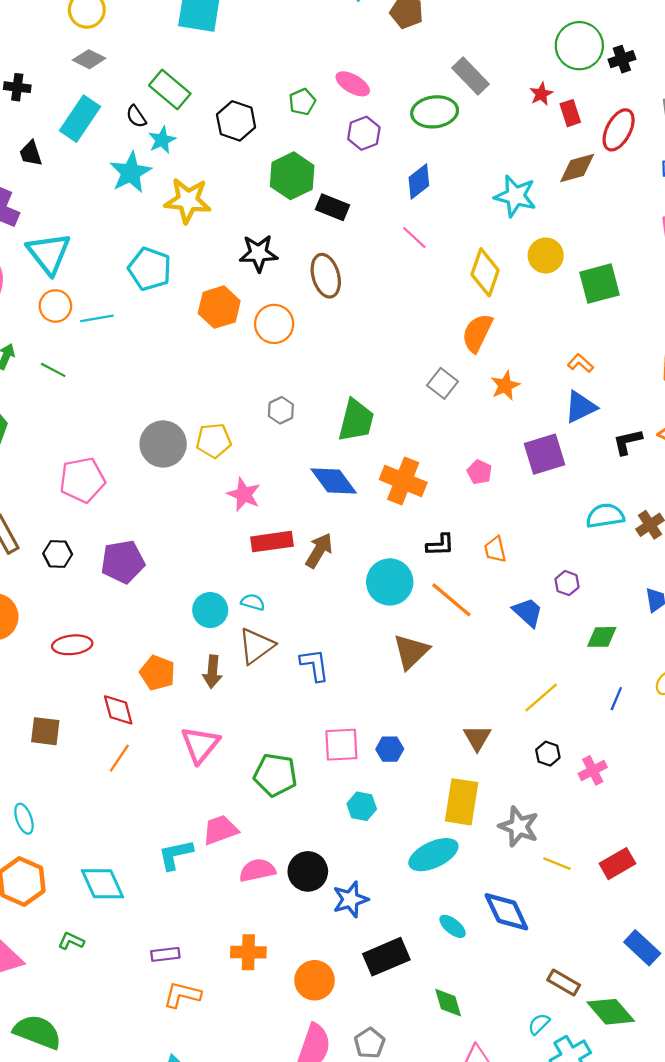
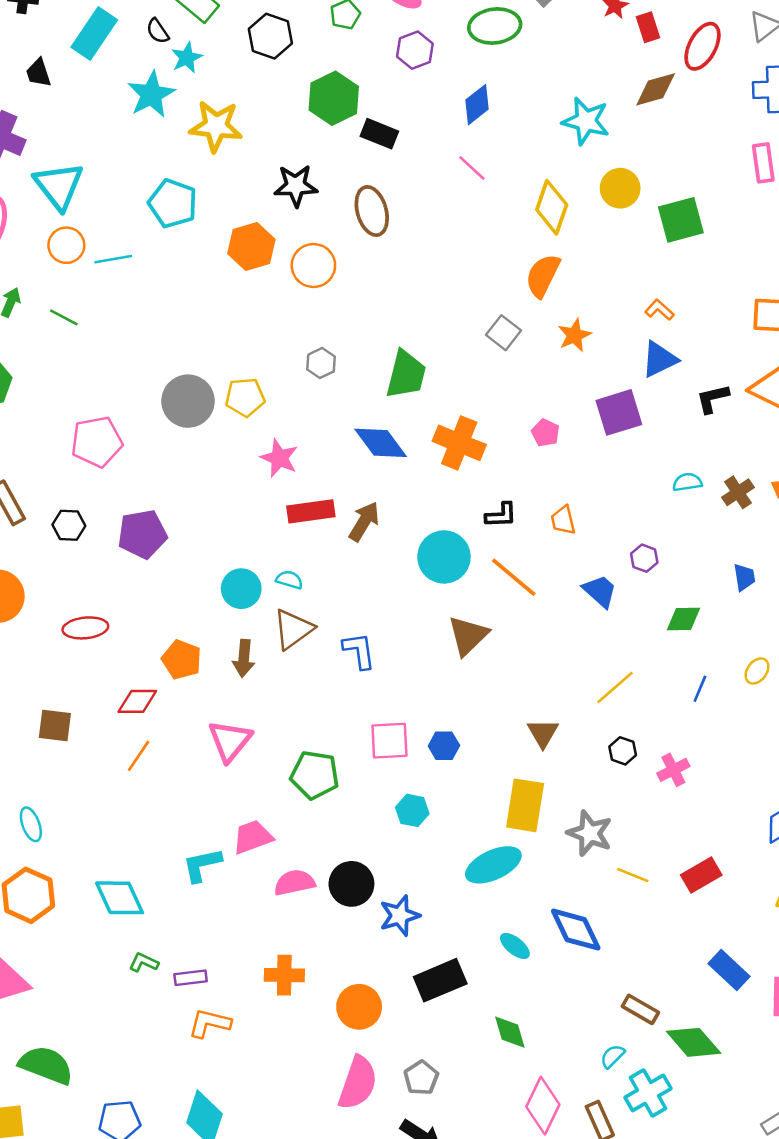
cyan semicircle: (605, 516) -> (687, 482), size x0.7
red diamond: (118, 710) -> (137, 701), turned -75
green L-shape: (71, 941) -> (144, 962), moved

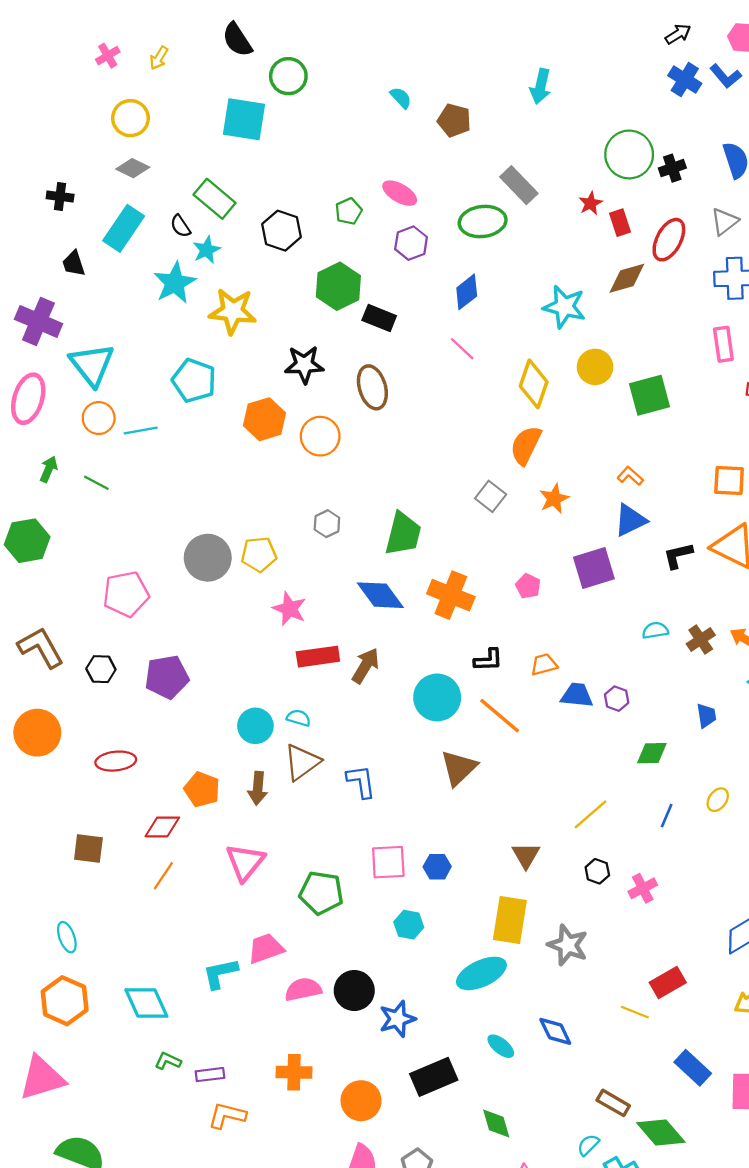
orange trapezoid: (563, 520) -> (544, 665), turned 88
blue trapezoid: (600, 591) -> (577, 695), moved, turned -36
yellow line: (633, 875) -> (635, 1012), moved
blue diamond: (576, 930) -> (555, 1031), size x0.7

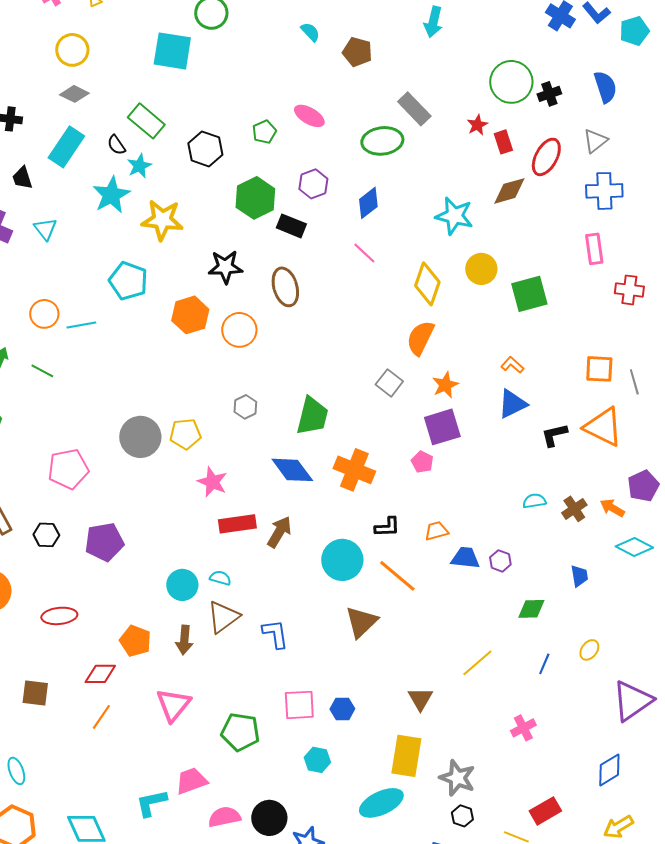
purple hexagon: (411, 243) -> (313, 184), moved
cyan triangle: (92, 365) -> (45, 229), moved, size x0.6
purple square: (594, 568) -> (442, 427), moved
black hexagon: (597, 871) -> (462, 816), moved

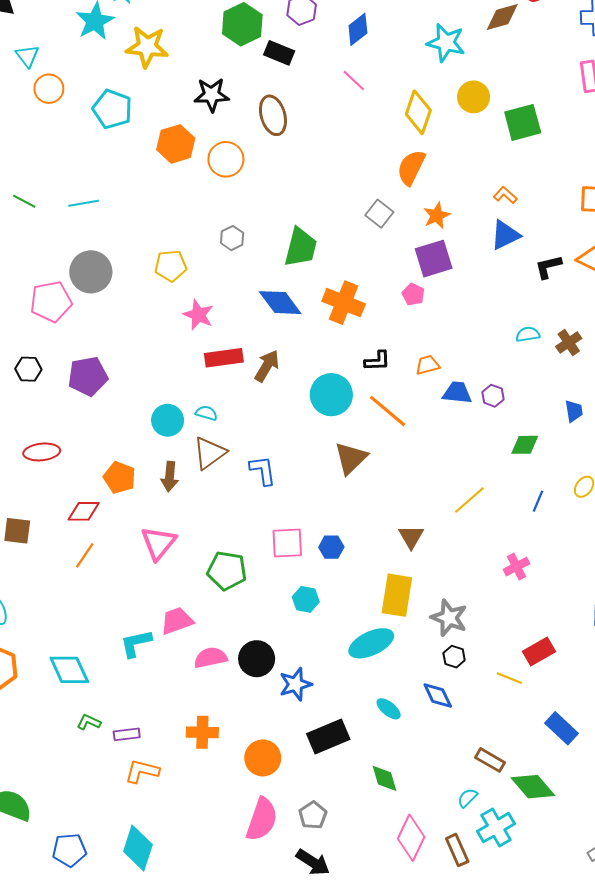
orange circle: (44, 314) -> (49, 89), moved
cyan line: (81, 325) -> (84, 203), moved
gray circle: (140, 437) -> (91, 272), moved

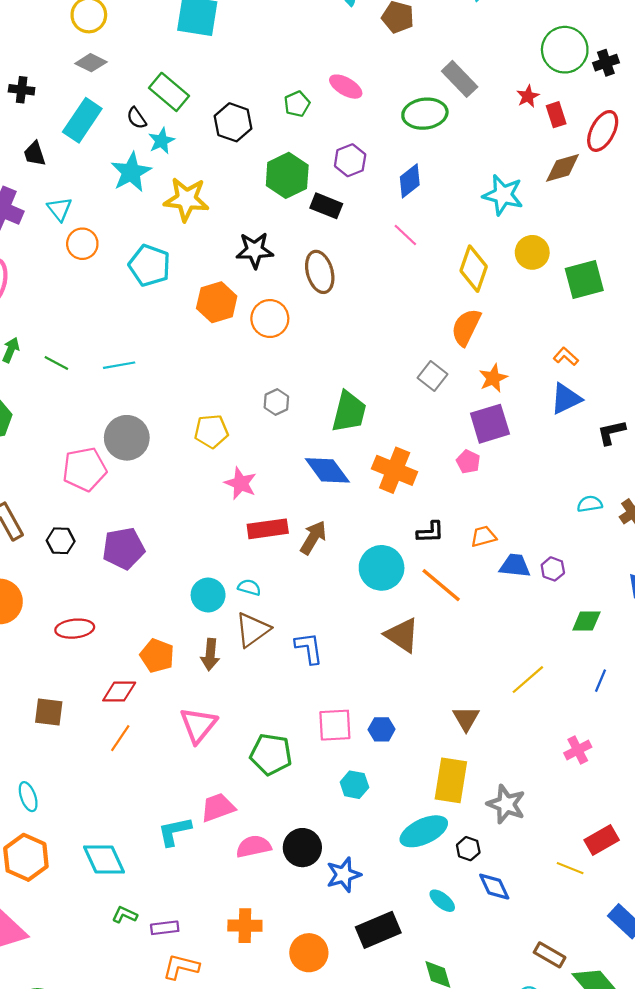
brown triangle: (351, 458) -> (402, 635), turned -42
black hexagon: (454, 657) -> (468, 849), moved

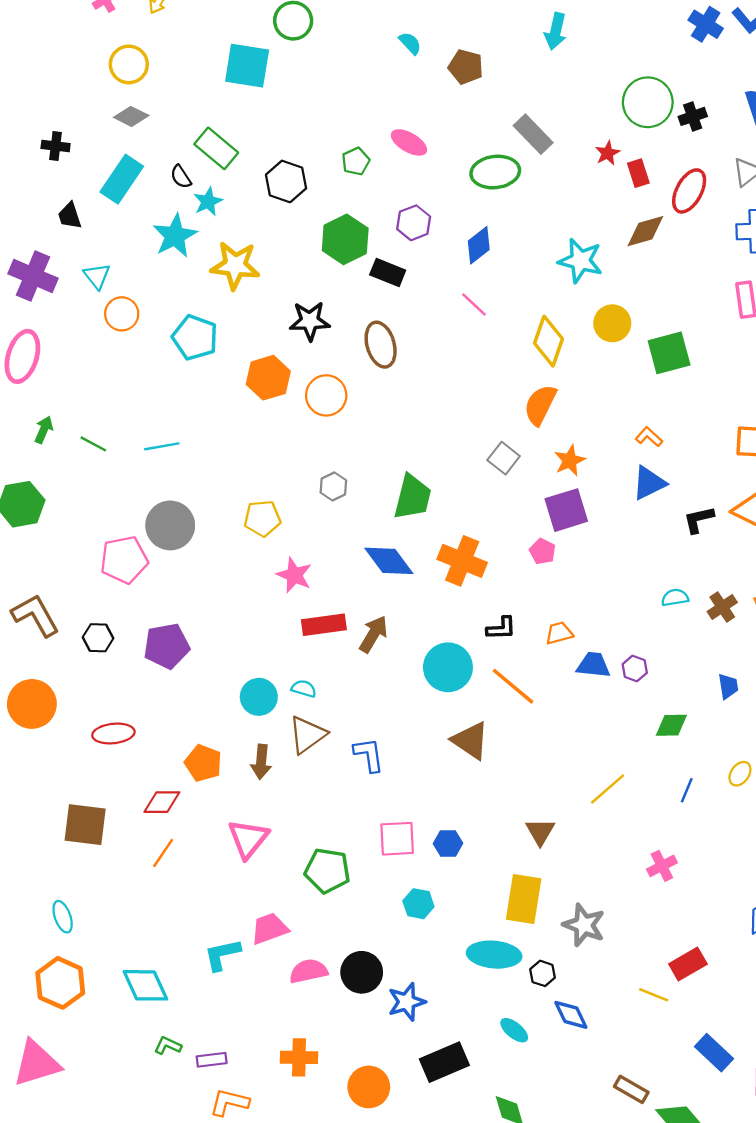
brown square: (49, 712) -> (85, 825), size x1.4
cyan ellipse: (424, 831) -> (494, 955), turned 30

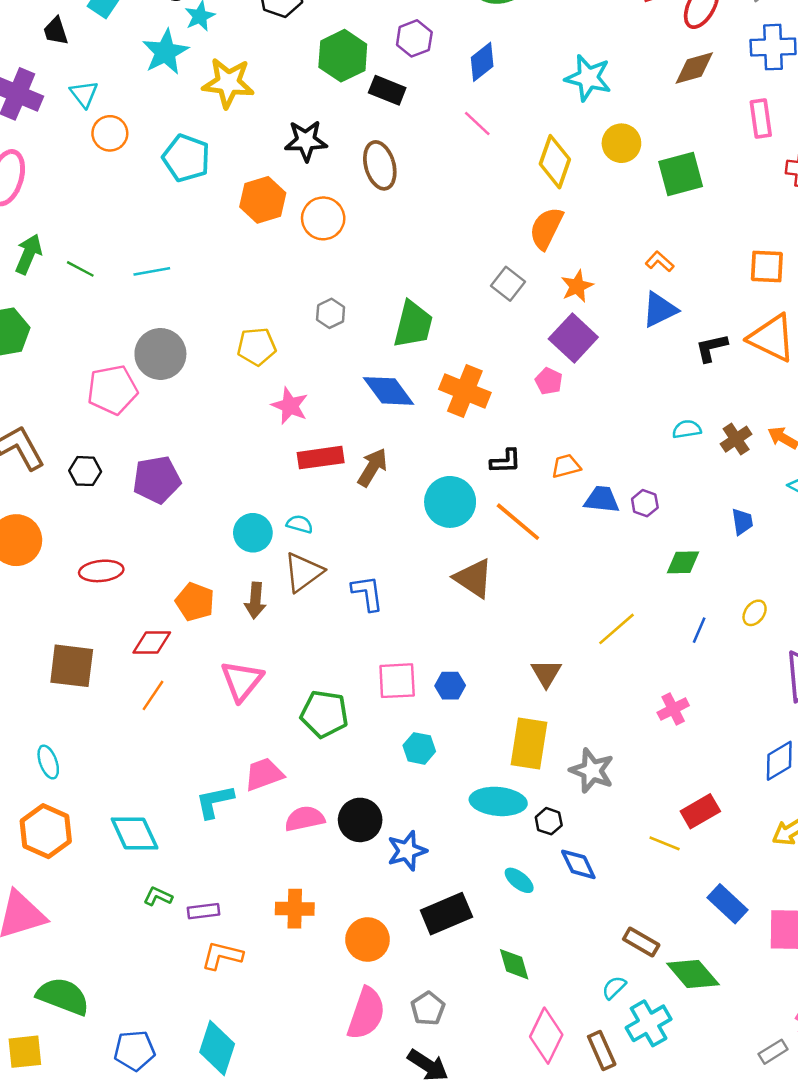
brown diamond: (645, 231) -> (694, 68), moved
green arrow: (44, 430) -> (29, 254), size x1.4
purple square: (566, 510) -> (573, 338), turned -30

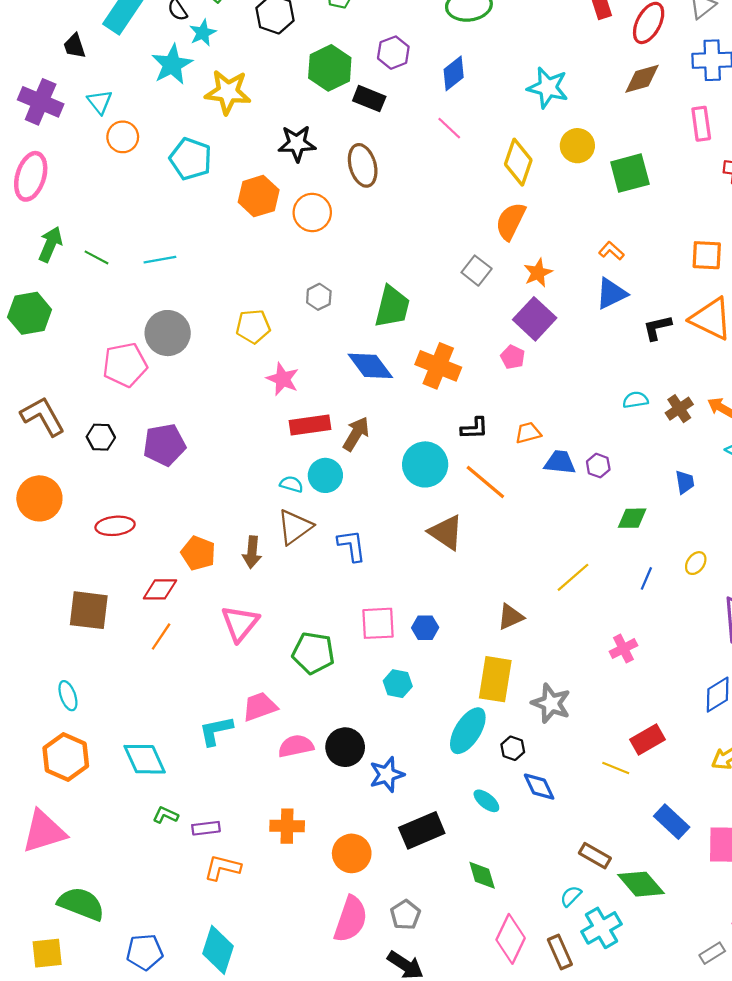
cyan circle: (253, 533) -> (325, 475), moved
brown triangle: (546, 673) -> (511, 617), turned 36
cyan ellipse: (498, 801) -> (468, 731), turned -63

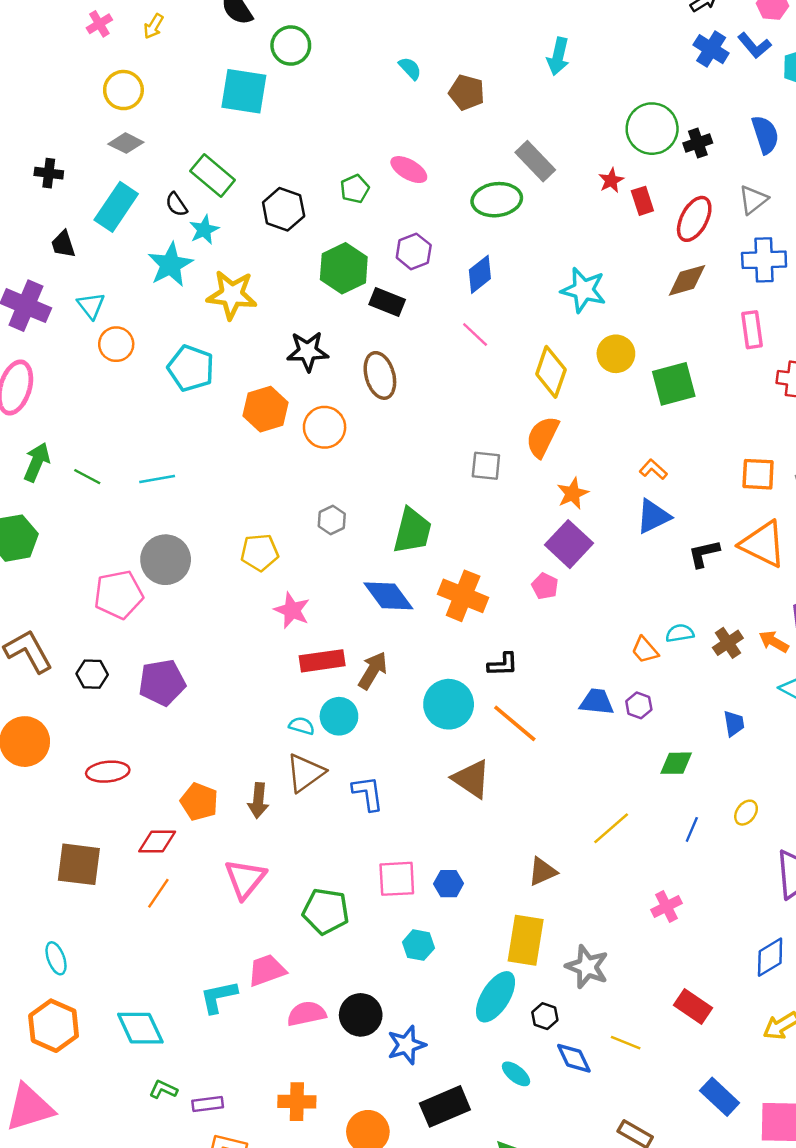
gray square: (477, 271) -> (486, 466), moved, turned -32
orange trapezoid: (528, 433) -> (645, 650), moved, turned -116
red rectangle: (648, 739) -> (693, 1006), turned 64
yellow line: (616, 768) -> (626, 1043), moved

